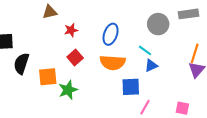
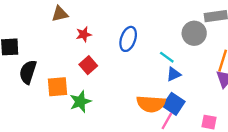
gray circle: (158, 24) -> (194, 33), moved
orange semicircle: (113, 63) -> (151, 104), moved
blue square: (131, 87) -> (174, 104), moved, turned 36

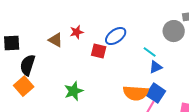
brown triangle: (60, 14) -> (56, 40), moved, turned 42
blue ellipse: (128, 39) -> (116, 36), turned 35
red square: (88, 65) -> (99, 51), moved, turned -35
orange square: (58, 87) -> (24, 86), moved, turned -36

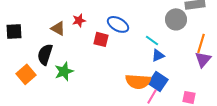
blue ellipse: (116, 36) -> (118, 24), turned 65
black semicircle: (28, 65) -> (45, 54), moved
green star: (74, 91) -> (64, 71), moved

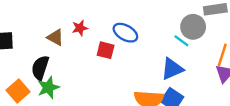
cyan line: (152, 40) -> (181, 41), moved
blue triangle: (158, 55) -> (172, 69), size x1.5
green star: (64, 71) -> (48, 88), moved

